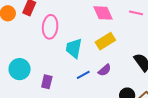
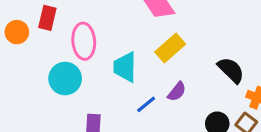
cyan circle: (20, 69) -> (65, 79), moved

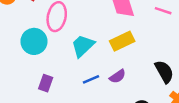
cyan trapezoid: (125, 67) -> (83, 46), turned 30

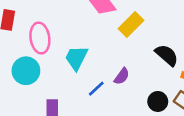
yellow rectangle: (122, 41) -> (131, 25), moved

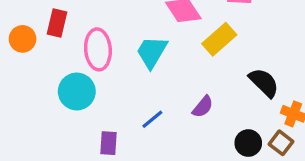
cyan trapezoid: (76, 58) -> (152, 52), moved
blue line: (96, 89) -> (152, 119), moved

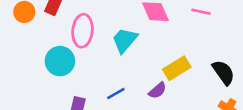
yellow rectangle: (219, 39) -> (177, 68), moved
black semicircle: (264, 83) -> (223, 72), moved

